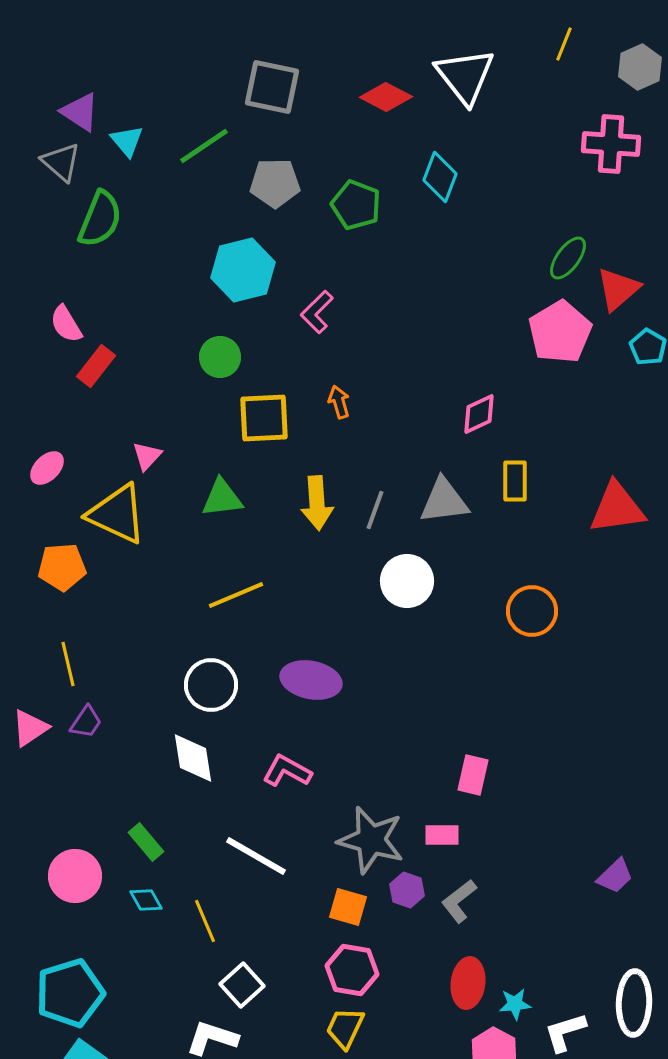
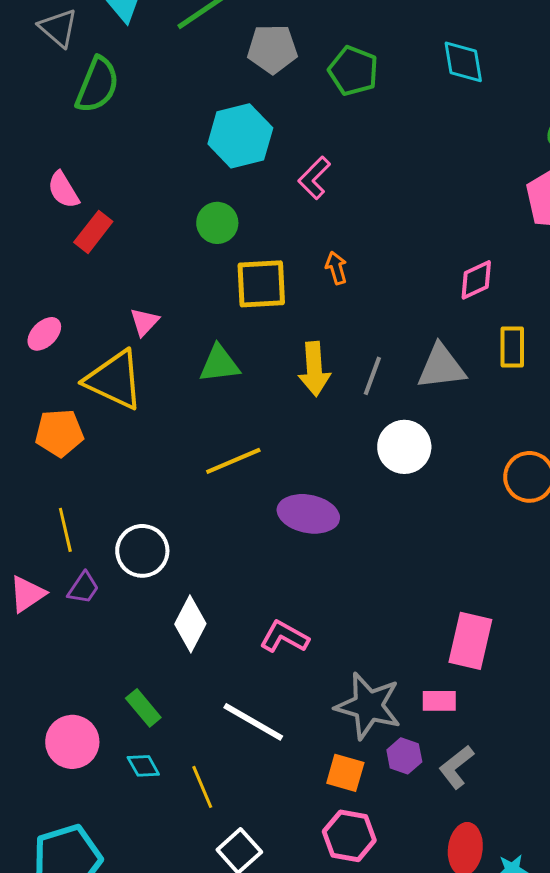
cyan diamond: (440, 177) -> (463, 62), moved, turned -30
purple ellipse: (311, 680) -> (308, 514), moved
white circle: (211, 685) -> (142, 551), moved
white diamond: (193, 758) -> (190, 624), turned 36
pink rectangle: (473, 775) -> (470, 641), size x1.4

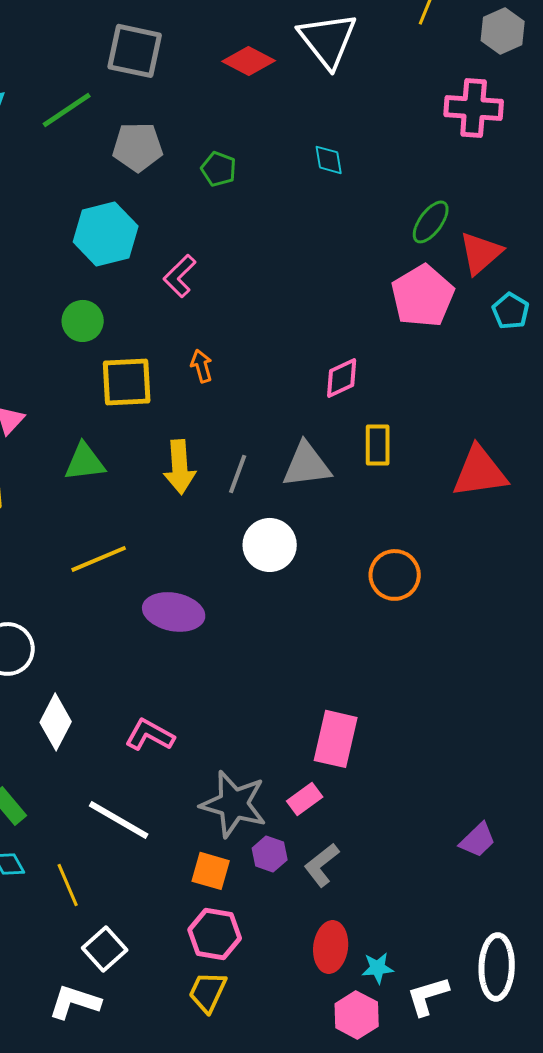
cyan diamond: (463, 62) -> (329, 160), size x0.7
green pentagon: (353, 71) -> (219, 169), size x0.7
pink rectangle: (439, 701) -> (305, 799), turned -36

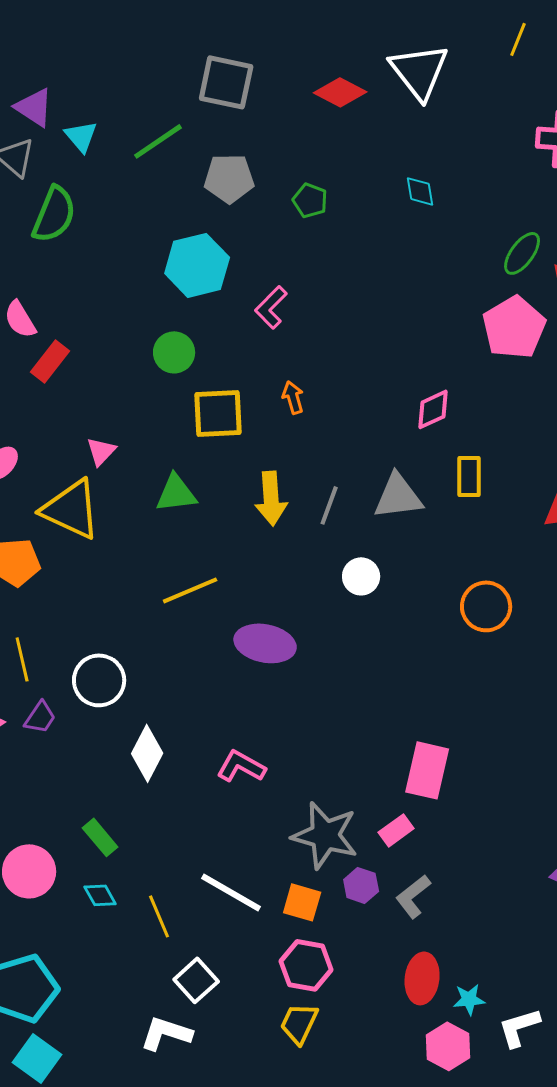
white circle: (270, 545) -> (361, 576), size x0.7
white line: (119, 820) -> (231, 892), moved

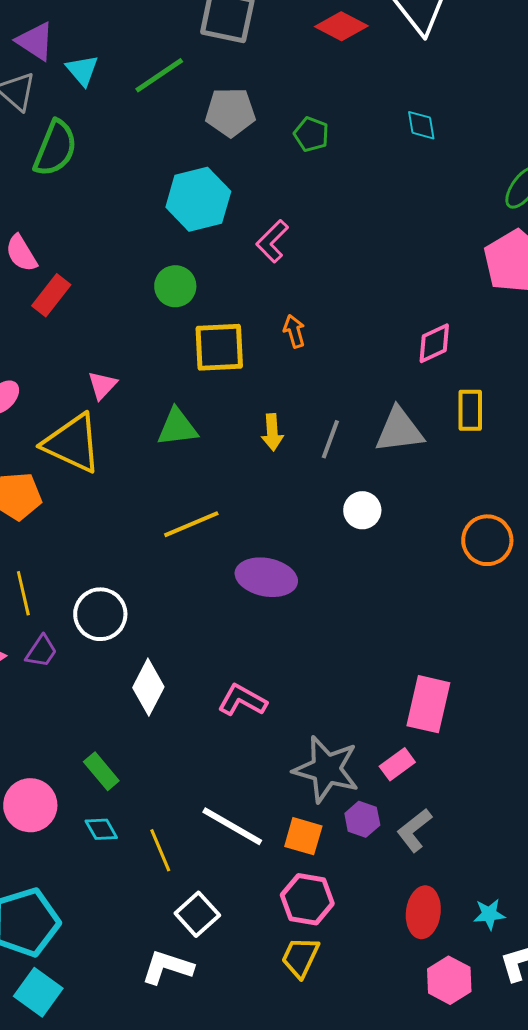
yellow arrow: (271, 498) -> (272, 432), size x0.7
cyan star: (469, 999) -> (489, 914), moved

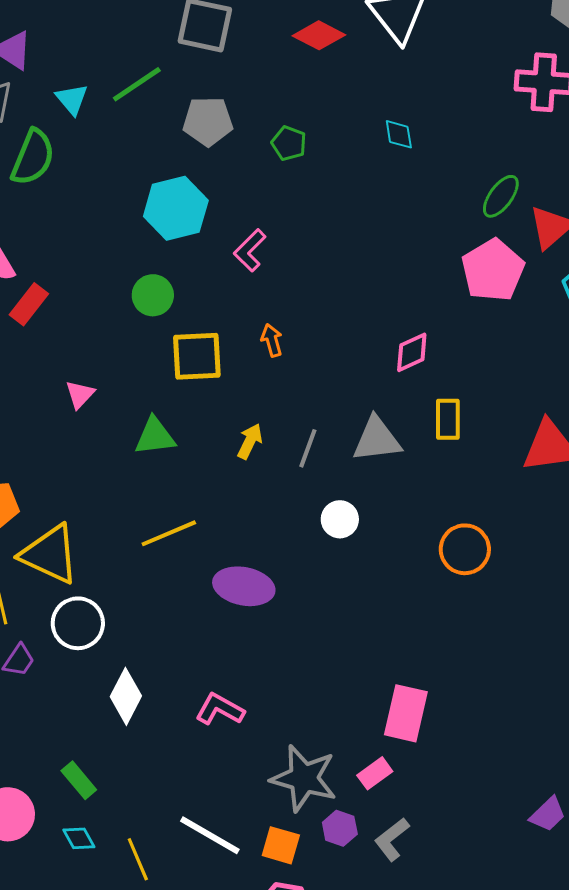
cyan triangle: (82, 70) -> (72, 99), moved
yellow arrow: (272, 432) -> (250, 441), turned -150
yellow triangle: (72, 443) -> (50, 554), moved

